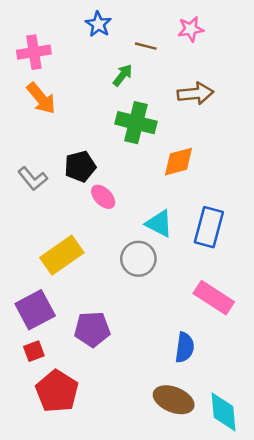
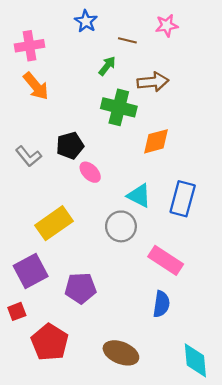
brown arrow: (196, 93) -> (153, 82), moved
pink rectangle: (214, 298) -> (166, 260), moved
red square: (34, 351) -> (17, 311), moved
brown ellipse: (174, 400) -> (121, 353), moved

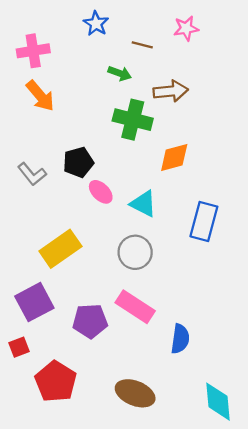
green arrow: (107, 66) -> (120, 73), turned 72
cyan triangle: (139, 196) -> (143, 204), moved
pink rectangle: (166, 260) -> (135, 307), moved

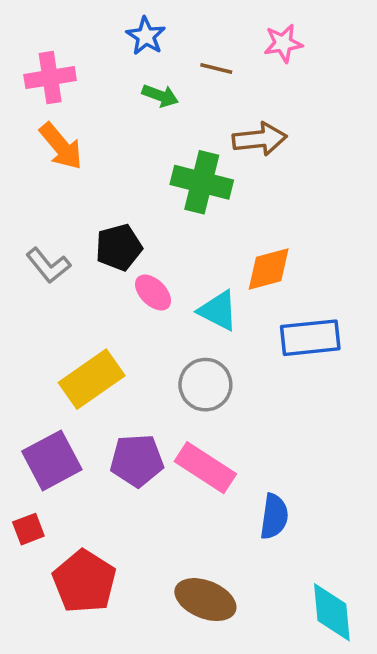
green arrow: (120, 73) -> (160, 96), moved
orange diamond: (174, 157) -> (269, 269), moved
blue rectangle: (204, 221) -> (310, 338), turned 69
purple pentagon: (90, 321) -> (137, 460), moved

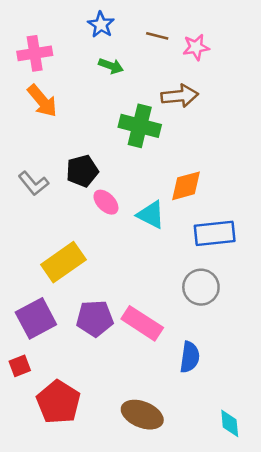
pink star: (283, 43) -> (196, 47), moved
brown line: (216, 69) -> (157, 36), moved
gray circle: (205, 385) -> (201, 287), moved
cyan diamond: (332, 612) -> (230, 423), size x0.7

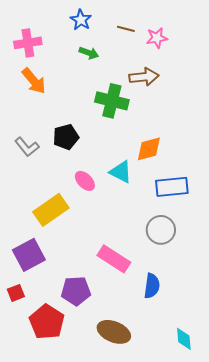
pink ellipse: (106, 202) -> (85, 181), moved
purple pentagon: (95, 318) -> (76, 291), moved

